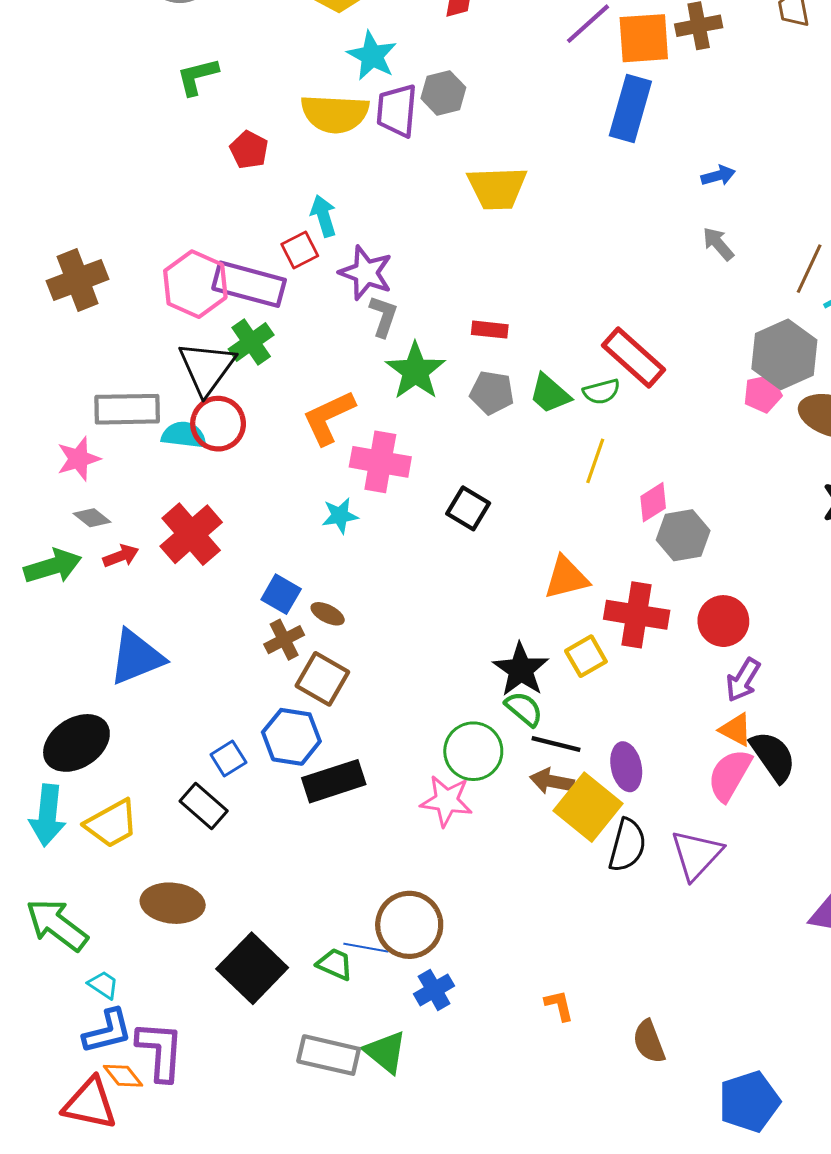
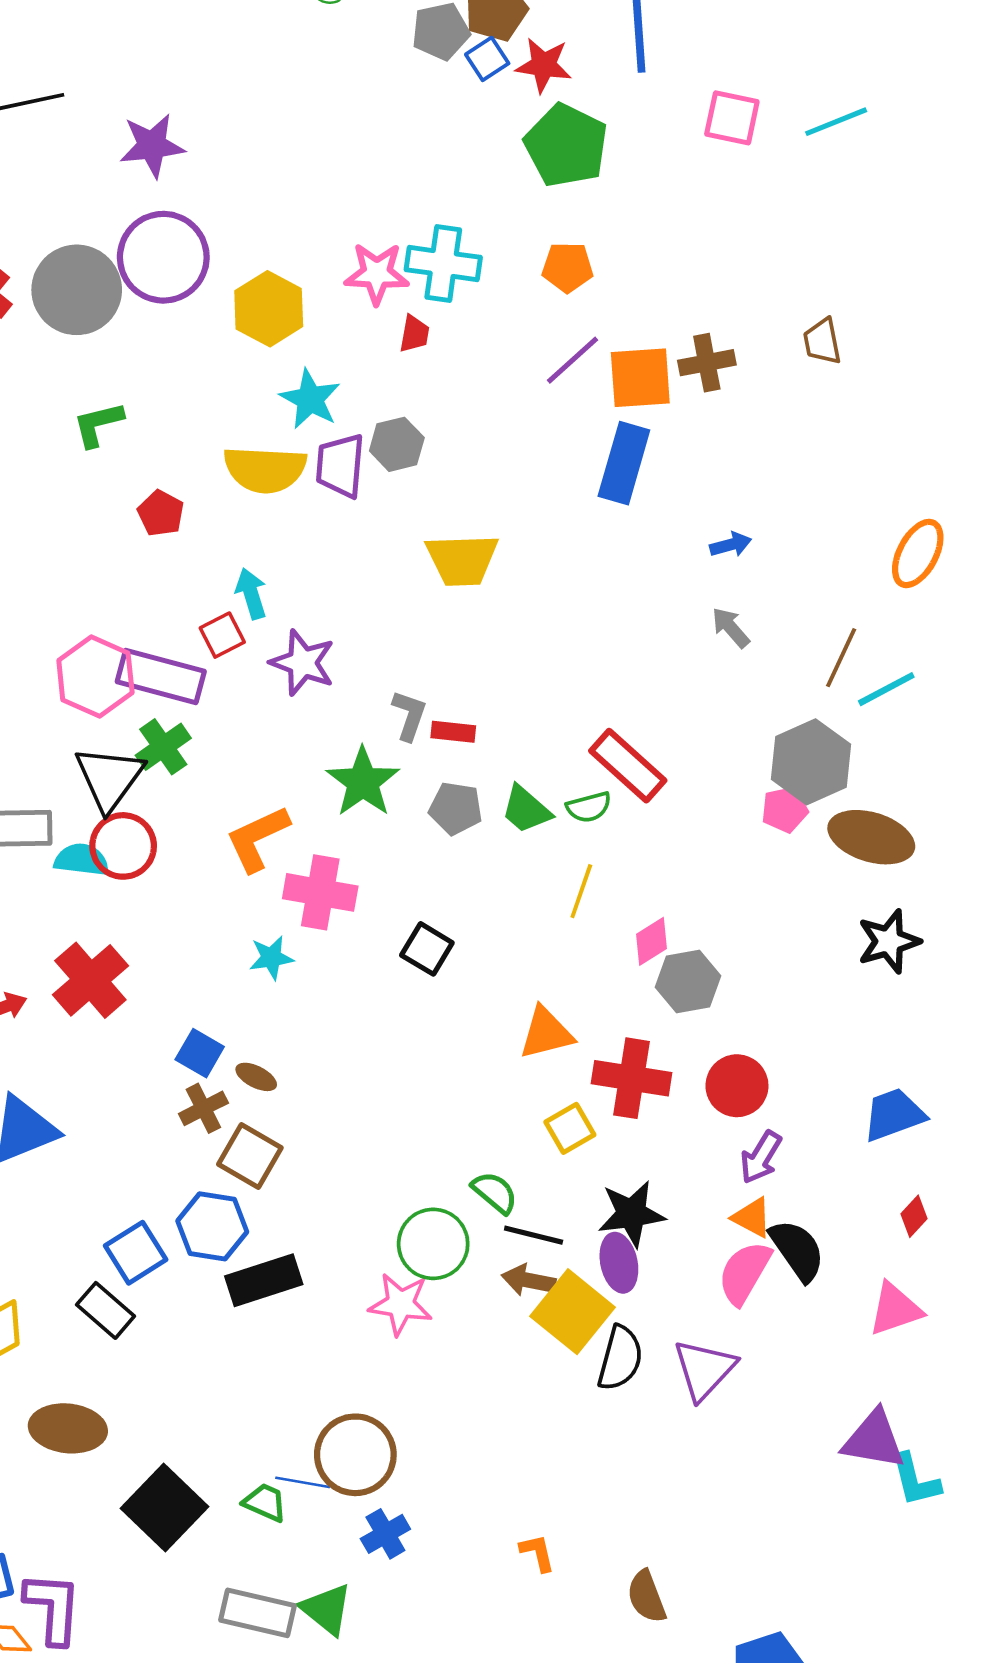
gray L-shape: (383, 316) -> (409, 715), moved
black star: (521, 670) -> (632, 1214), moved, turned 30
blue square: (228, 758) -> (136, 1253), size x1.4

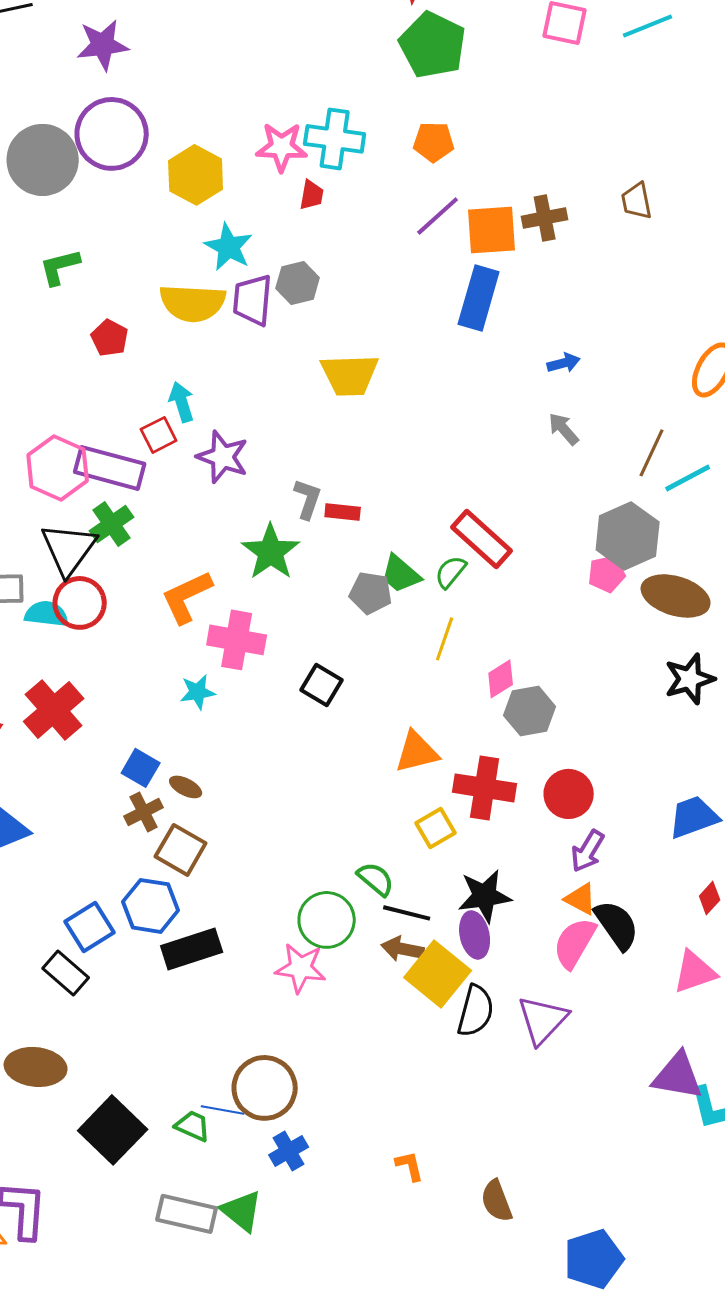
green semicircle: (589, 807) -> (451, 572), turned 144
gray pentagon: (456, 808) -> (371, 593), moved

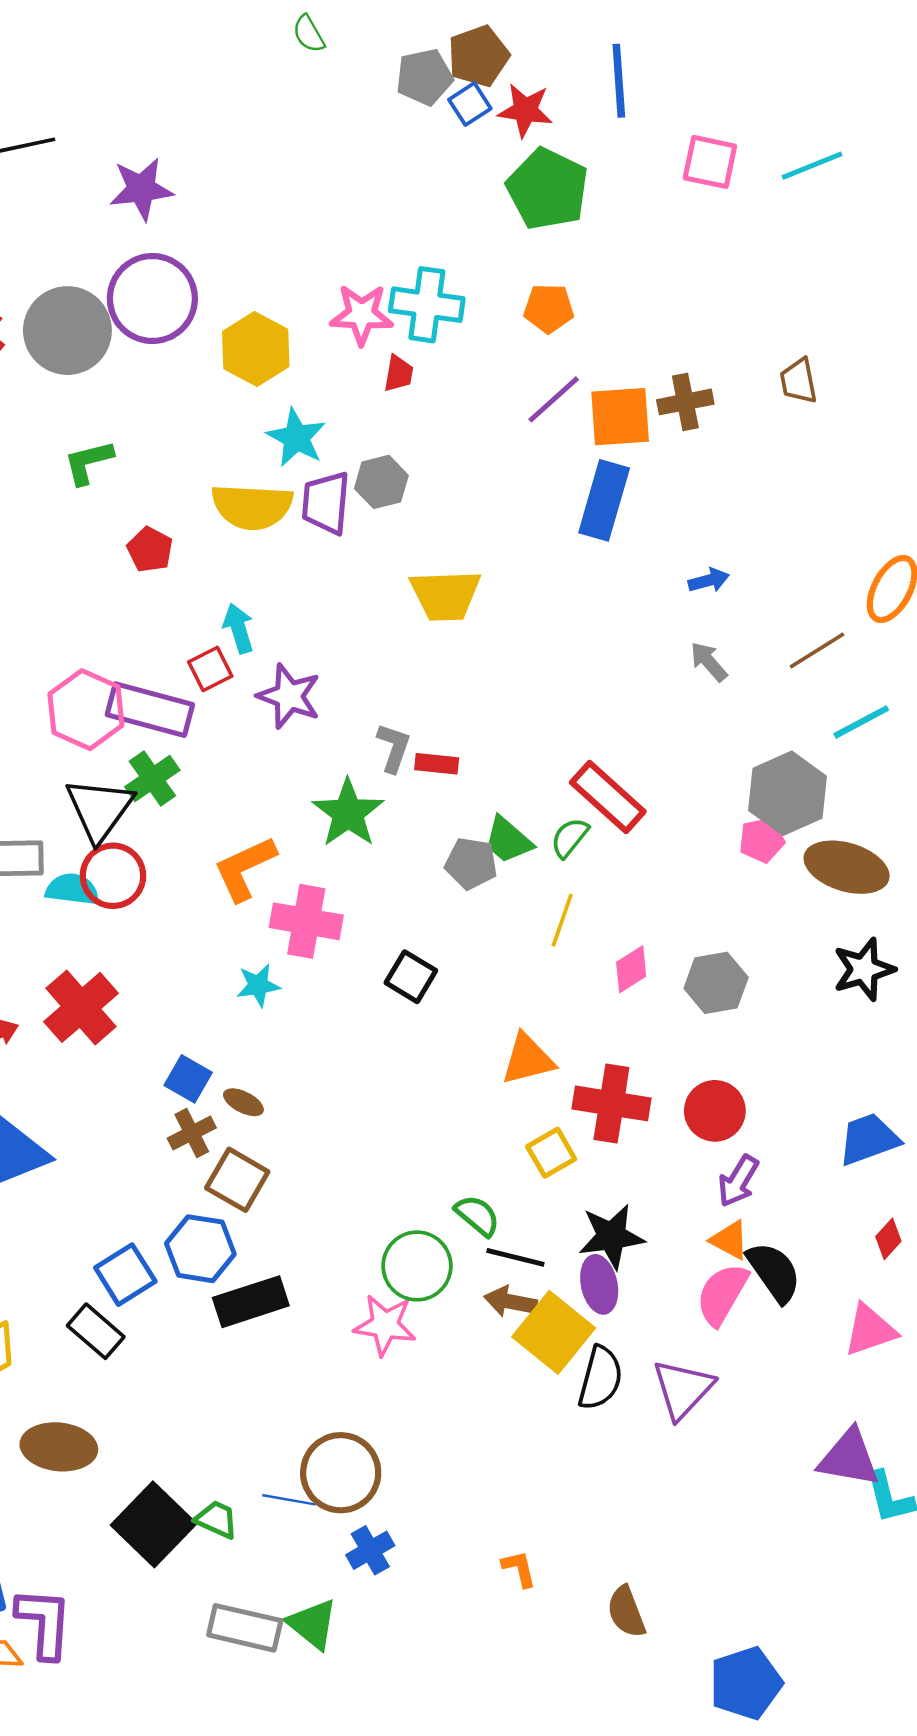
brown line: (652, 453) -> (817, 651), moved, turned 33
gray hexagon: (530, 711) -> (716, 983), moved
green trapezoid: (193, 1126) -> (216, 1519), moved

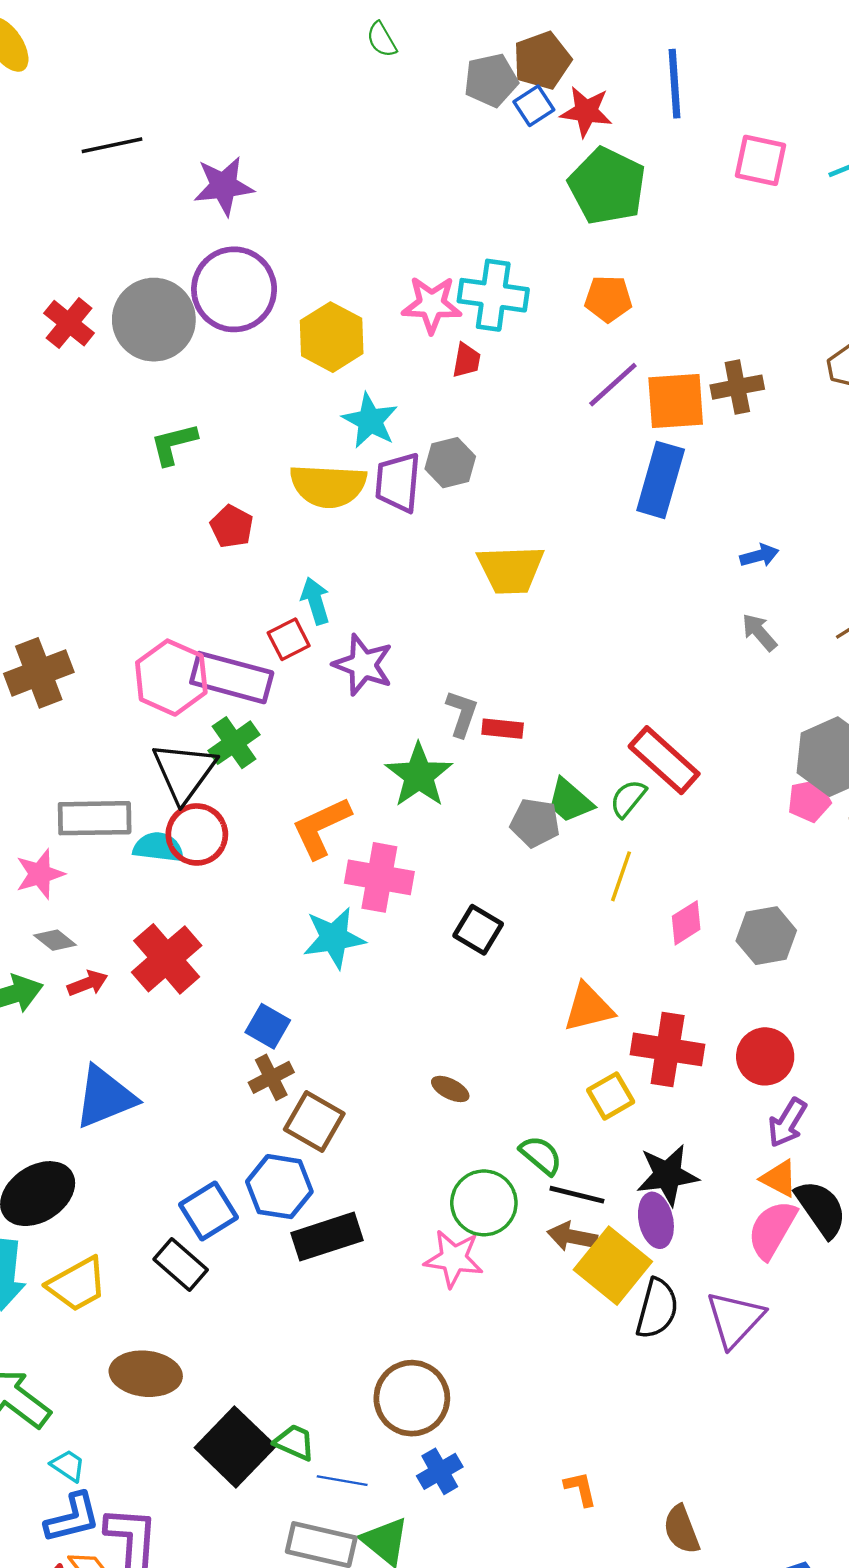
cyan star: (258, 985) -> (334, 938), size x1.5
brown ellipse: (243, 1102) -> (450, 1089), moved
blue line: (289, 1500) -> (342, 1481), moved

